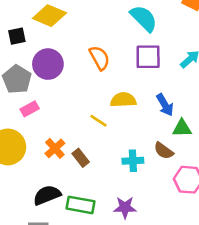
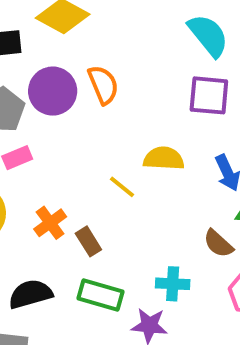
orange semicircle: (99, 58) -> (103, 85), moved
cyan cross: (133, 161) -> (173, 284), moved
green rectangle: (80, 205) -> (101, 295), moved

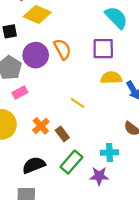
purple square: (209, 95) -> (103, 49), moved
yellow semicircle: (164, 158) -> (111, 78), moved
green rectangle: (101, 295) -> (71, 162), turned -60

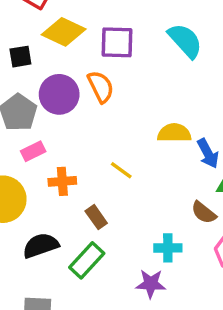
purple square: (103, 49) -> (117, 42), moved
orange cross: (41, 126) -> (62, 181), moved, turned 35
green rectangle: (71, 162) -> (87, 260), moved
black semicircle: (34, 165) -> (41, 245), moved

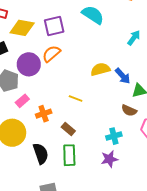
orange semicircle: (101, 87) -> (51, 54), turned -90
black semicircle: (41, 245) -> (41, 154), turned 105
green rectangle: (87, 260) -> (69, 155), turned -30

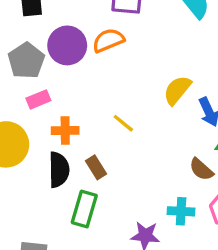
yellow semicircle: (100, 69) -> (177, 90), turned -54
cyan cross: (114, 136) -> (181, 211), moved
black semicircle: (41, 154) -> (59, 170), moved

